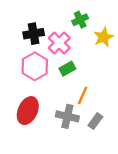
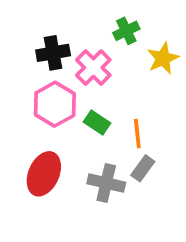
green rectangle: (67, 69) -> (97, 123), moved, turned 63
orange line: (83, 95) -> (137, 134), moved, turned -30
gray rectangle: (95, 121) -> (143, 168), moved

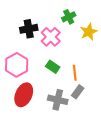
pink hexagon: (55, 104) -> (17, 65), moved

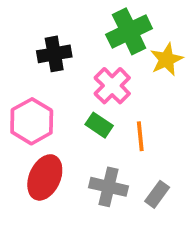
green cross: (69, 17) -> (129, 31), size x1.6
pink cross: (51, 37) -> (112, 86), moved
gray rectangle: (78, 92) -> (157, 194), moved

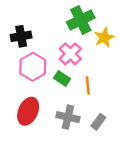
black cross: (54, 54) -> (21, 36), moved
pink hexagon: (32, 121) -> (33, 67), moved

